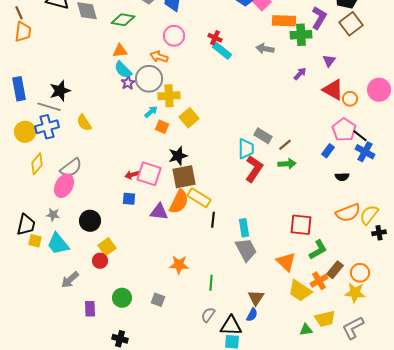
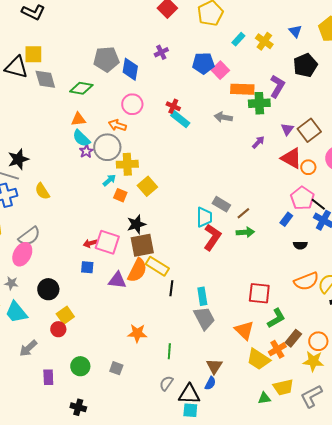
brown square: (351, 24) -> (309, 130), moved

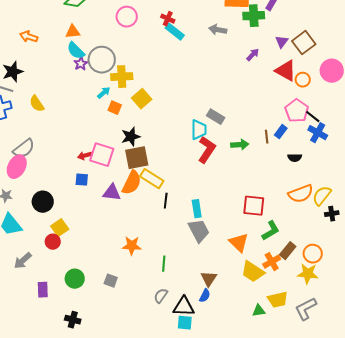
orange arrow: (117, 125) -> (29, 37), moved
brown line: (243, 213) -> (267, 137), moved, turned -56

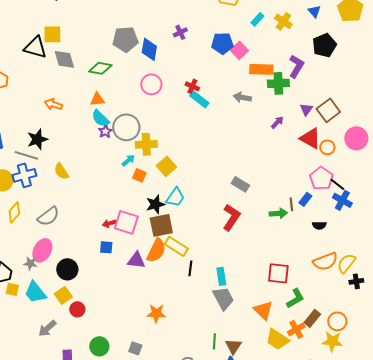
cyan trapezoid: (199, 130) -> (175, 197), moved, turned 35
green arrow: (240, 145) -> (278, 213), moved
pink ellipse: (17, 167) -> (42, 250), moved
yellow square: (60, 228) -> (63, 295), moved
green line: (164, 264) -> (214, 341), moved

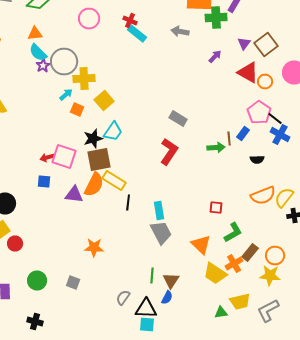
red square: (278, 273) -> (216, 208), size x0.6

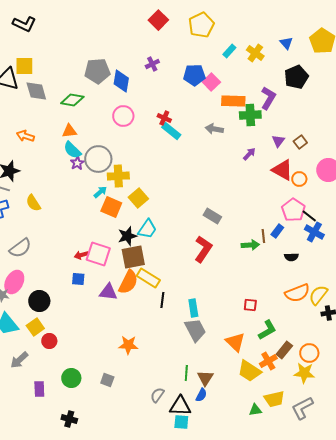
brown square: (266, 44) -> (300, 142), size x0.6
orange square: (77, 110) -> (111, 207), size x1.5

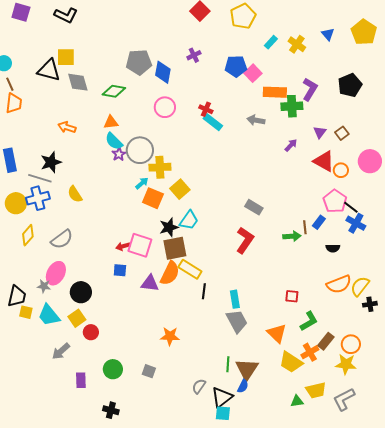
black pentagon: (296, 77) -> (350, 85), moved
brown triangle: (205, 378) -> (247, 369), size x1.4
black triangle: (180, 406) -> (222, 397), turned -40

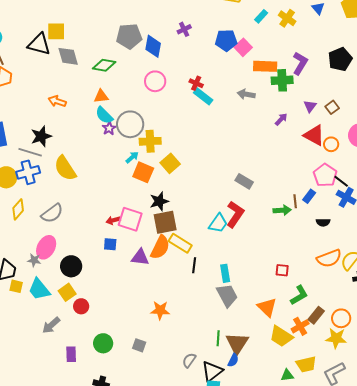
yellow semicircle: (75, 194) -> (65, 168), size x1.5
cyan trapezoid: (189, 220) -> (218, 223), moved

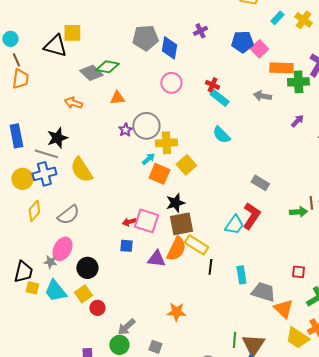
gray diamond: (68, 56) -> (91, 73), moved, turned -30
green diamond: (104, 65) -> (107, 67), moved
cyan semicircle: (104, 115) -> (221, 135), moved
gray trapezoid: (227, 295) -> (263, 292), moved, turned -45
gray arrow: (51, 325) -> (126, 327), moved

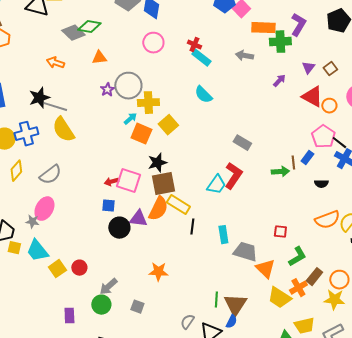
gray line: (46, 154) -> (55, 107), moved
black circle: (87, 268) -> (119, 228), moved
yellow square: (83, 294) -> (57, 269), moved

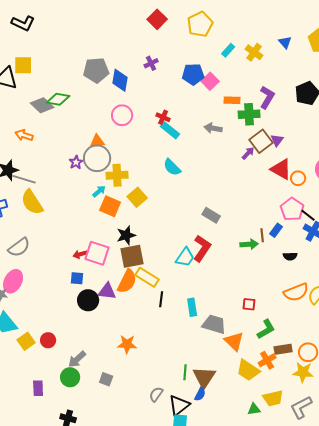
orange rectangle: (263, 28) -> (232, 100), size x0.7
orange triangle: (99, 58) -> (97, 141), moved
brown square: (330, 69) -> (261, 141), moved, size x1.6
brown rectangle: (314, 277) -> (283, 349), turned 42

